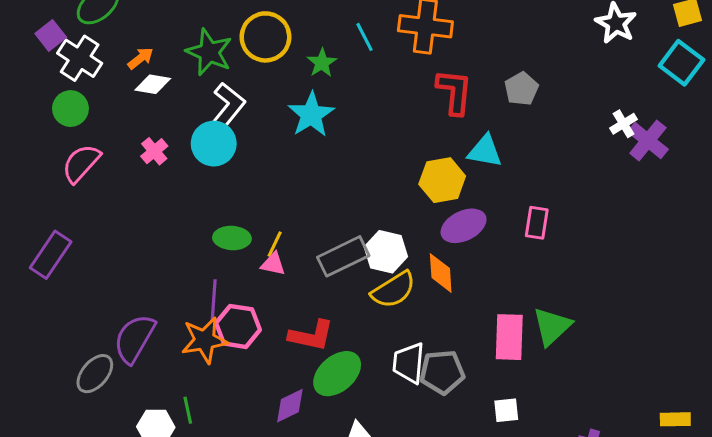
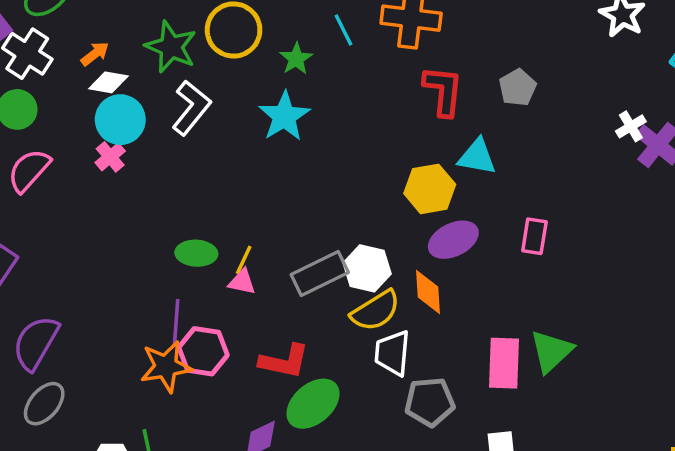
cyan circle: (214, 144) -> (120, 120), moved
purple semicircle: (134, 339) -> (36, 343), moved
white trapezoid: (409, 363) -> (392, 353), moved

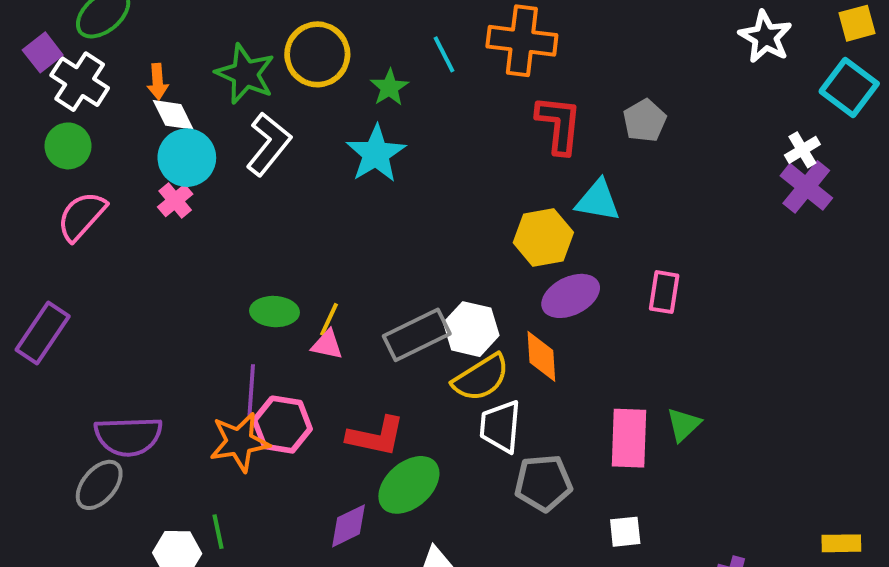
orange arrow: (95, 54) -> (158, 82), turned 124
white diamond: (108, 82) -> (173, 115), turned 54
white cross: (631, 126) -> (802, 150), moved
purple semicircle: (36, 343) -> (128, 436), moved, turned -122
green triangle: (551, 351) -> (684, 425), size x0.7

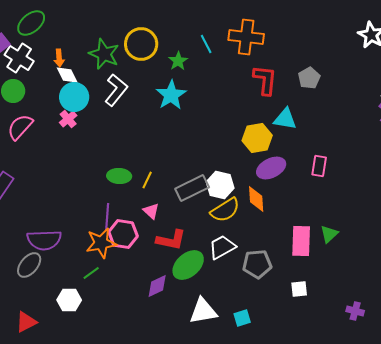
pink triangle: (327, 345) -> (151, 211), moved, turned 30
white trapezoid: (500, 426) -> (222, 247), moved, turned 56
green line: (218, 532) -> (91, 273), moved, turned 66

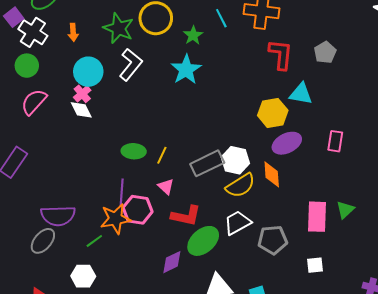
white diamond: (67, 75) -> (81, 110), moved
green line: (91, 273) -> (94, 241), moved

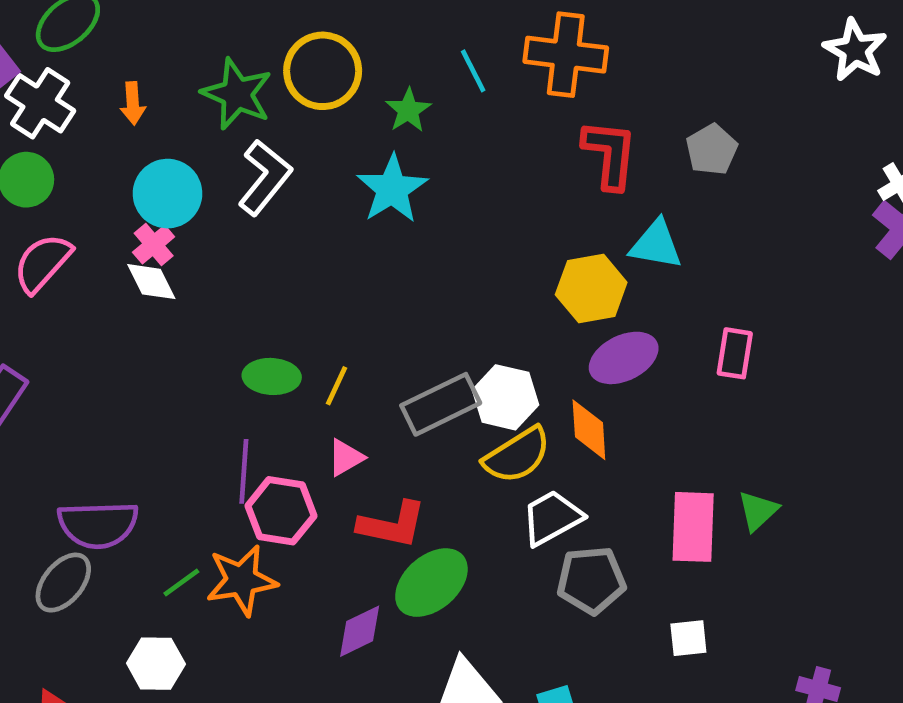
pink triangle: (166, 186) -> (346, 458), turned 48
orange star: (115, 219) -> (242, 580), moved
white trapezoid: (237, 223) -> (552, 518), moved

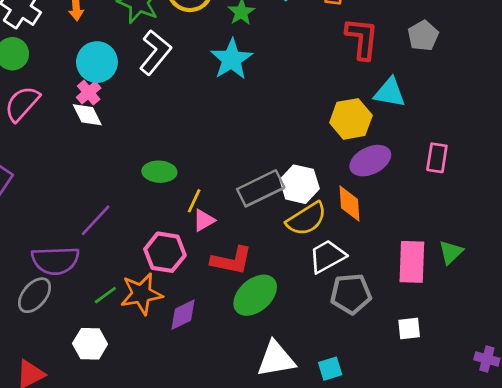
yellow line: (337, 386) -> (194, 201), moved
purple line: (244, 471) -> (96, 220), moved, turned 39
purple diamond: (360, 631) -> (183, 315), moved

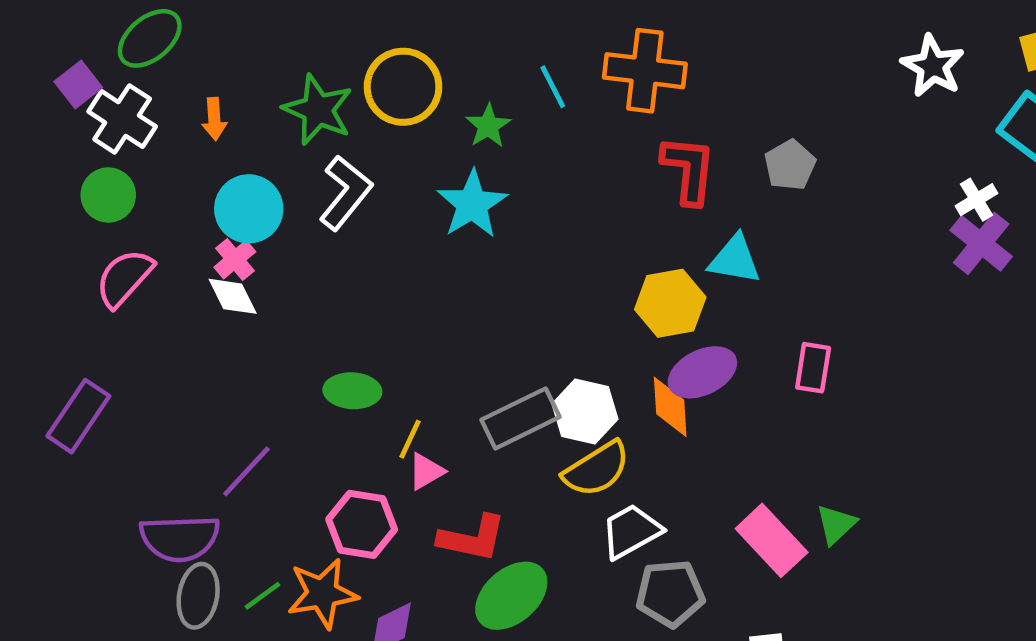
orange diamond: (350, 204) -> (670, 407), moved
pink rectangle: (412, 262) -> (772, 540), turned -45
gray ellipse: (35, 295) -> (198, 596), moved, turned -30

